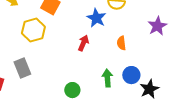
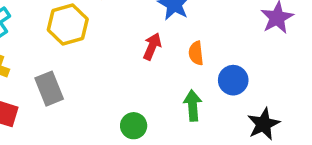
orange semicircle: (121, 43) -> (196, 53), moved
blue circle: (131, 75) -> (233, 80), moved

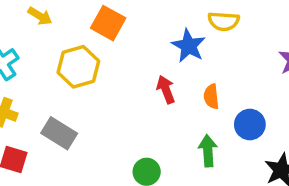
red arrow: (152, 46) -> (166, 90), turned -44
gray rectangle: (49, 89) -> (59, 133), turned -36

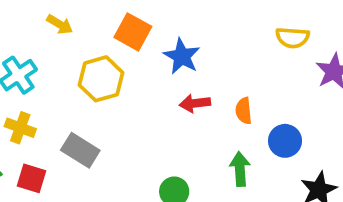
yellow semicircle: (224, 21) -> (293, 38), moved
blue star: (189, 46) -> (182, 56), moved
red arrow: (166, 90) -> (195, 103), turned -76

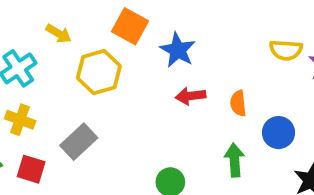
yellow arrow: (60, 24) -> (59, 34), moved
yellow semicircle: (293, 38) -> (286, 50), moved
gray rectangle: (80, 150) -> (79, 142), turned -75

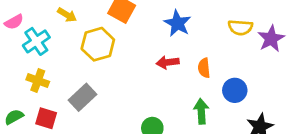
blue star: (178, 50) -> (177, 23), moved

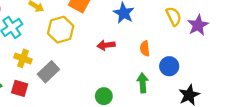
yellow semicircle: (240, 27) -> (174, 16), turned -120
red arrow: (168, 62) -> (106, 45), moved
yellow cross: (38, 81) -> (23, 58), moved

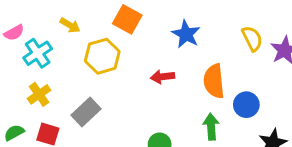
orange semicircle: (145, 48) -> (214, 81), size x1.6
yellow cross: (23, 58) -> (39, 94), moved, turned 35

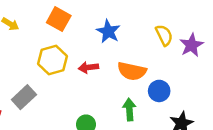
yellow hexagon: (102, 56) -> (52, 60), moved
orange semicircle: (214, 81) -> (132, 71), turned -72

